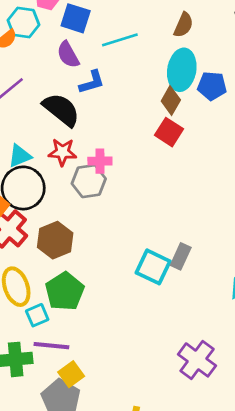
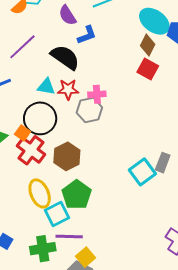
cyan ellipse: (182, 70) -> (154, 21), turned -60
cyan triangle: (20, 156) -> (46, 87), moved, turned 36
cyan square: (153, 267) -> (142, 172), turned 32
cyan square: (37, 315) -> (57, 214), size x1.4

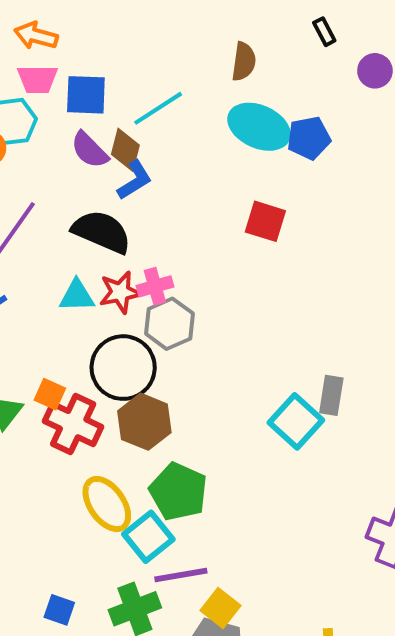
brown diamond: (148, 45) -> (125, 150), moved
pink cross: (97, 94) -> (155, 286), moved
black circle: (40, 118) -> (123, 368), moved

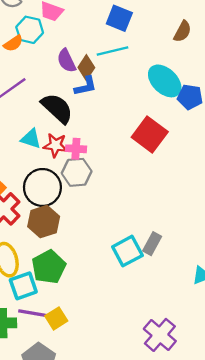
brown semicircle: (244, 62) -> (182, 31), moved
blue square: (86, 95) -> (119, 18), moved
red square: (265, 221) -> (150, 134), size x1.4
yellow square: (220, 608) -> (56, 318), moved

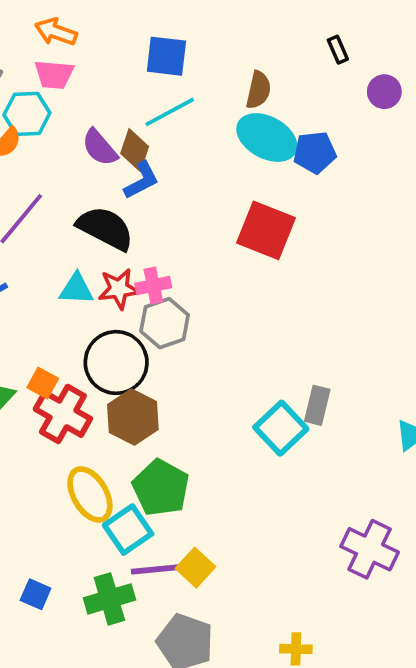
brown semicircle: (182, 31) -> (259, 90), moved

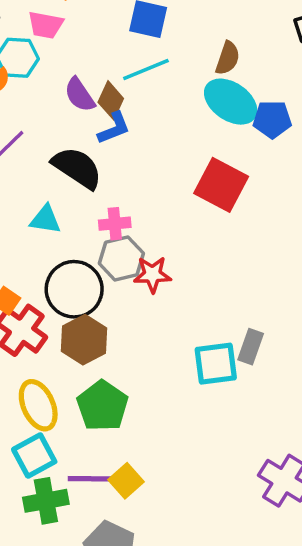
red star: (119, 289) -> (152, 274), moved
cyan square: (281, 428) -> (216, 364), turned 30
cyan square: (128, 530) -> (34, 456), moved

